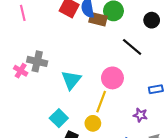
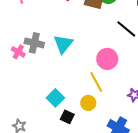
cyan triangle: (71, 80) -> (63, 44), moved
yellow line: (101, 102) -> (96, 82), turned -50

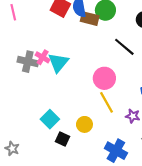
pink cross: (18, 52) -> (43, 57), moved
yellow line: (96, 82) -> (106, 102), moved

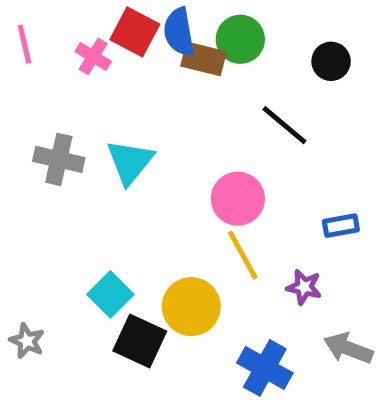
pink cross: (43, 57) -> (93, 56), moved
yellow circle: (84, 124) -> (191, 307), size x1.5
black square: (62, 139) -> (140, 341), size x1.5
gray star: (12, 149) -> (27, 341), moved

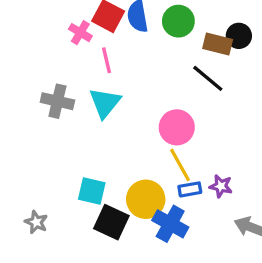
pink line: (24, 44) -> (106, 60), moved
brown rectangle: (204, 59) -> (218, 44), moved
blue rectangle: (341, 226) -> (190, 189), moved
cyan square: (110, 294) -> (92, 191), turned -32
blue cross: (265, 368) -> (170, 224), moved

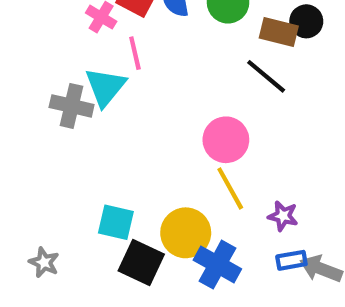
cyan triangle: (105, 103) -> (105, 87), moved
blue rectangle: (190, 189) -> (291, 260), moved

